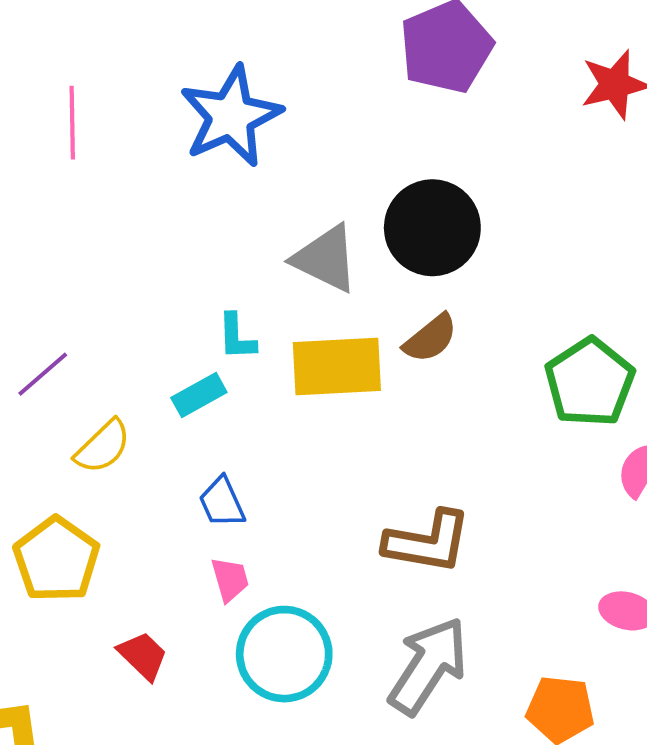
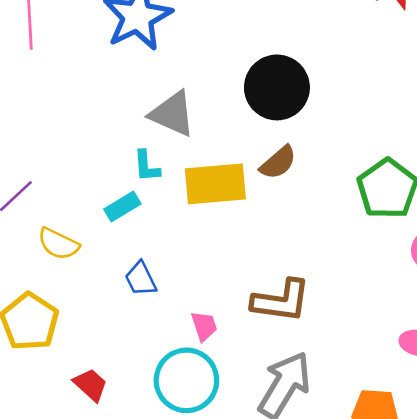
gray triangle: (325, 259) -> (172, 114), moved
yellow semicircle: (103, 447) -> (58, 244), turned 72
pink trapezoid: (230, 579) -> (204, 326), moved

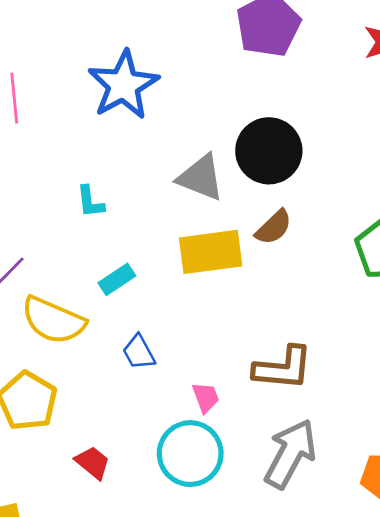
gray triangle: (172, 114) -> (201, 178), moved
cyan L-shape: (147, 166) -> (90, 202), moved
yellow semicircle: (58, 244) -> (53, 320), size x1.5

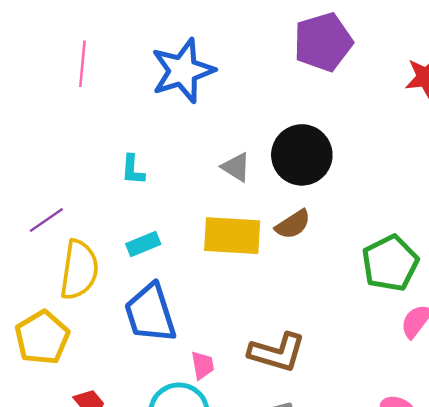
gray triangle: (201, 178) -> (236, 167), size x0.7
yellow semicircle: (53, 320) -> (79, 270), turned -116
blue trapezoid: (139, 352) -> (150, 313), size x1.8

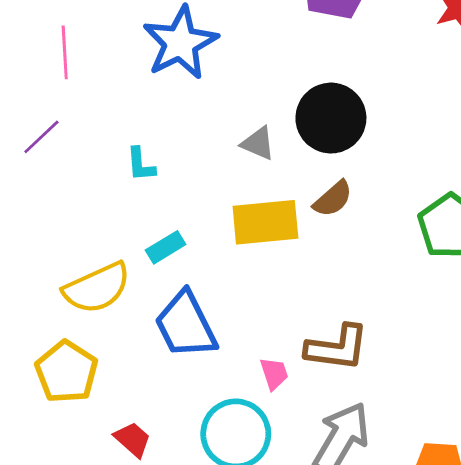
purple line: (46, 220) -> (41, 137), moved
yellow semicircle: (79, 270) -> (97, 288), turned 66
pink trapezoid: (203, 365) -> (274, 373), moved

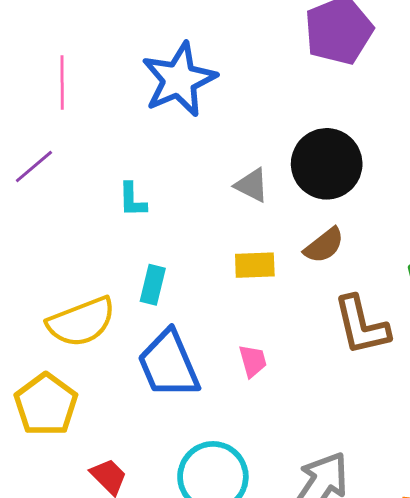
yellow rectangle: (265, 222) -> (255, 265), size x0.6
cyan rectangle: (166, 247) -> (153, 285), turned -48
brown L-shape: (337, 348) -> (361, 325), moved, turned 66
pink trapezoid: (274, 373) -> (253, 361), moved

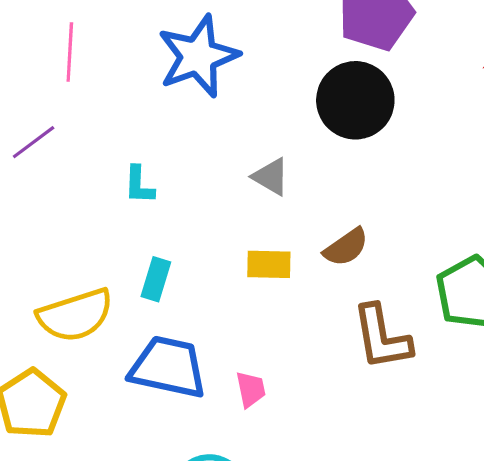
black circle: (327, 164) -> (355, 100), moved
pink trapezoid: (253, 361) -> (251, 389), moved
blue trapezoid: (169, 364) -> (168, 367), turned 122

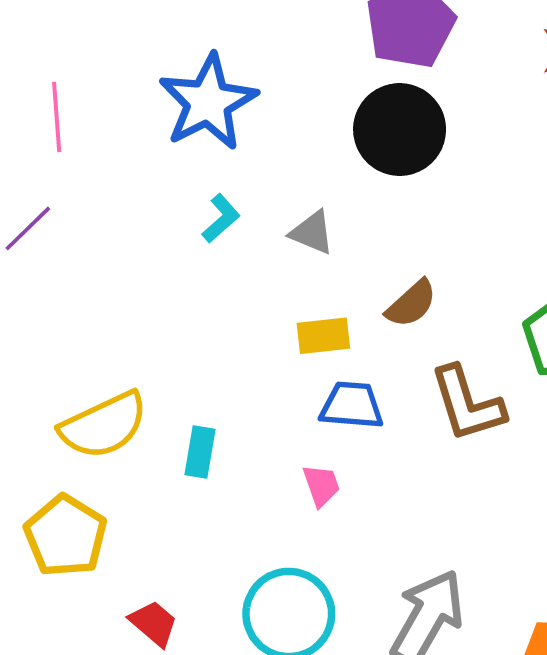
cyan L-shape: (139, 185) -> (221, 218), moved, turned -126
cyan rectangle: (156, 279) -> (200, 452), moved
blue trapezoid: (168, 367) -> (352, 405), moved, size x0.7

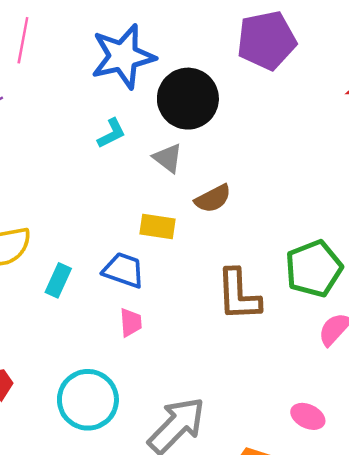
black circle: (400, 130) -> (188, 99), moved
brown semicircle: (411, 304) -> (213, 199), moved
blue trapezoid: (352, 405) -> (124, 270), moved

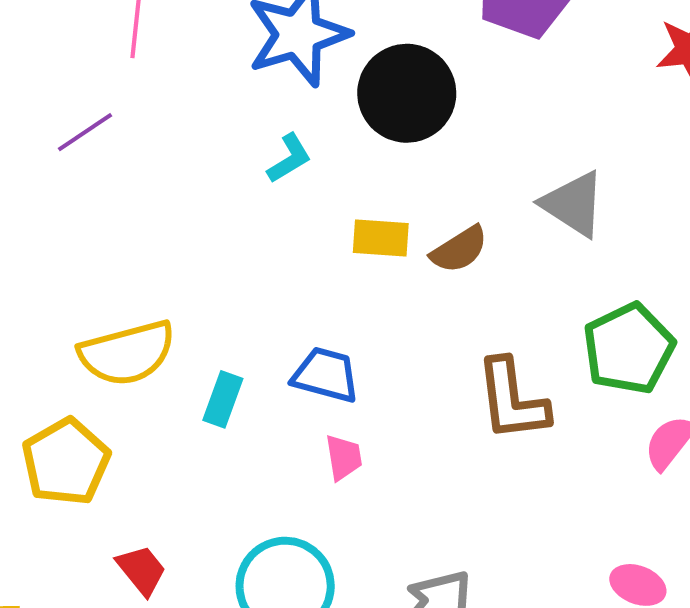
gray triangle: (168, 158) -> (573, 204), moved, size x1.4
yellow rectangle: (158, 227) -> (381, 238), moved

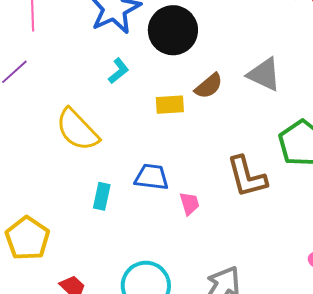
brown semicircle: (459, 249) -> (209, 86), moved
yellow semicircle: (127, 353) -> (77, 130), moved, turned 69
pink trapezoid: (344, 457) -> (189, 204), moved

